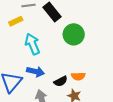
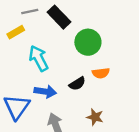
orange semicircle: (78, 76) -> (101, 73), moved
black semicircle: (61, 81) -> (77, 84), moved

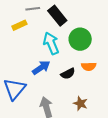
cyan arrow: (39, 58) -> (51, 43), moved
blue arrow: (45, 92) -> (41, 68), moved, turned -48

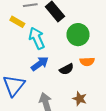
yellow rectangle: (19, 25) -> (17, 22), turned 56
cyan arrow: (51, 43) -> (37, 38), moved

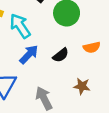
orange semicircle: (87, 62) -> (92, 47), moved

